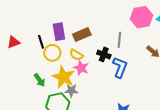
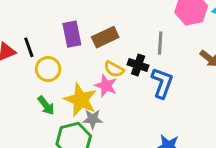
black line: (41, 42) -> (29, 47), moved
yellow circle: (52, 53) -> (48, 69), moved
yellow semicircle: (76, 55) -> (114, 69), moved

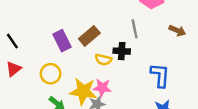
black line: (29, 47) -> (12, 41), moved
blue L-shape: (162, 83) -> (160, 75), moved
pink star: (106, 86) -> (102, 88), moved

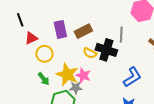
black cross: (122, 51) -> (106, 50), size x1.5
red triangle: (13, 69) -> (31, 38), moved
blue L-shape: (160, 75) -> (132, 77), turned 40

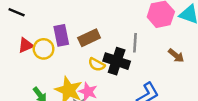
black line: (20, 20) -> (17, 12), moved, turned -48
yellow circle: (44, 54) -> (44, 49), moved

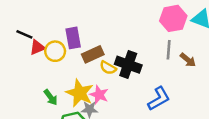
black line: (17, 12) -> (24, 34), moved
brown rectangle: (89, 38) -> (93, 54), moved
gray line: (135, 43) -> (169, 50), moved

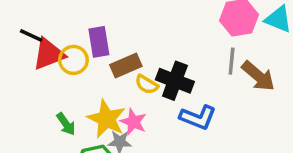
red triangle: (37, 47) -> (49, 54), size x1.5
brown arrow: (188, 60) -> (258, 76), size x1.5
blue L-shape: (159, 99) -> (198, 117), moved, turned 50

